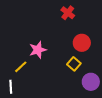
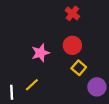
red circle: (82, 43) -> (72, 45), moved
yellow line: (21, 67) -> (32, 85), moved

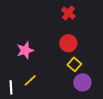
pink star: (40, 53) -> (25, 50), moved
purple circle: (97, 87) -> (82, 82), moved

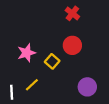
yellow square: (74, 64) -> (52, 61), moved

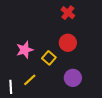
purple circle: (87, 87) -> (73, 78), moved

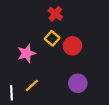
red cross: (68, 13) -> (55, 14), moved
yellow square: (49, 58) -> (52, 38), moved

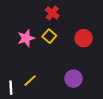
red circle: (72, 46) -> (84, 38), moved
pink star: (26, 53) -> (26, 38), moved

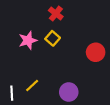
red circle: (84, 38) -> (96, 52), moved
purple circle: (73, 79) -> (69, 92), moved

